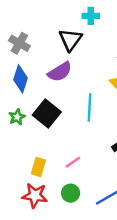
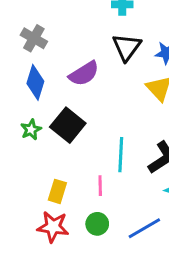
black triangle: (71, 40) -> (127, 47), moved
cyan line: (90, 107) -> (121, 155), moved
pink line: (73, 162) -> (100, 186), turned -56

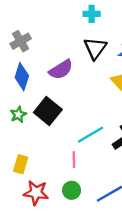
gray cross: (34, 38) -> (21, 41), turned 30
cyan line: (121, 155) -> (90, 135), turned 56
yellow rectangle: (57, 191) -> (21, 164), moved

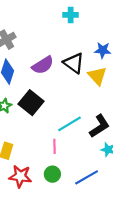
black triangle: (95, 48) -> (74, 63), moved, turned -30

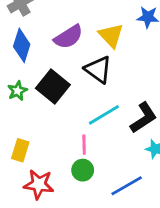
black triangle: (74, 63) -> (98, 70), moved
yellow triangle: (97, 76) -> (111, 36), moved
green circle: (52, 174) -> (83, 170), moved

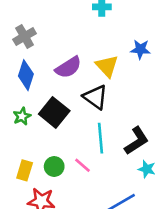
cyan line: (104, 115) -> (101, 138), turned -64
pink line: (84, 145) -> (82, 165), turned -48
green circle: (83, 170) -> (54, 166), moved

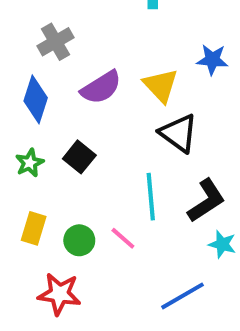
gray cross: (25, 36) -> (55, 42), moved
black triangle: (95, 97) -> (179, 133), moved
black square: (54, 112) -> (79, 157), size x0.7
yellow rectangle: (25, 170) -> (34, 228), moved

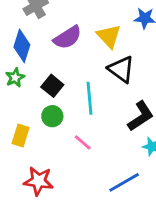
green star: (30, 163) -> (15, 78), moved
cyan line: (151, 197) -> (90, 98), moved
green circle: (79, 240) -> (52, 116), moved

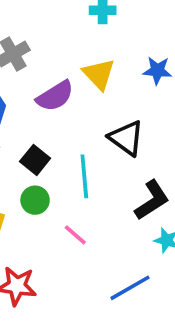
yellow triangle: (109, 36) -> (99, 74), moved

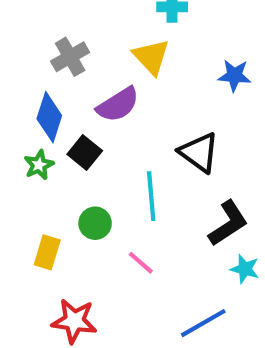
yellow triangle: (99, 74) -> (151, 57), moved
black square: (35, 160) -> (85, 152), moved

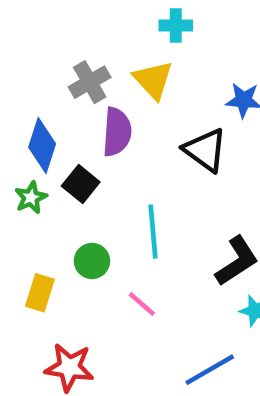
gray cross: (70, 57) -> (90, 82), moved
purple semicircle: (118, 105) -> (117, 132), turned -54
black triangle: (199, 152) -> (205, 150), moved

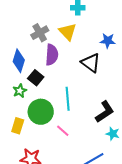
green star: (31, 198) -> (20, 91), moved
green circle: (92, 261) -> (41, 112), size x1.6

